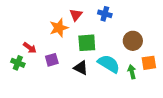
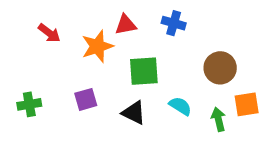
red triangle: (76, 15) -> (126, 25), turned 40
red arrow: (30, 48) -> (49, 33), moved
green cross: (18, 63) -> (29, 104), turned -32
cyan semicircle: (109, 64) -> (180, 106), size x0.6

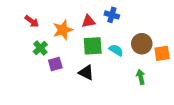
red triangle: (126, 25) -> (88, 21), moved
green cross: (29, 104) -> (40, 48), moved, turned -32
orange square: (247, 104) -> (162, 53), moved
cyan semicircle: (180, 106) -> (116, 50), moved

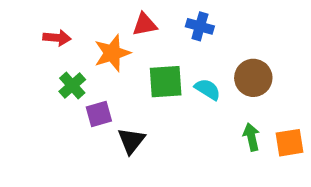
red arrow: (32, 21) -> (57, 38), turned -32
red triangle: (88, 21) -> (145, 24), moved
orange square: (162, 53) -> (290, 143), moved
black triangle: (86, 73) -> (131, 141), moved, turned 42

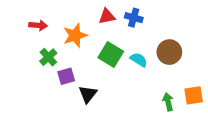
red triangle: (145, 24) -> (107, 16), moved
green square: (166, 82) -> (111, 55), turned 35
green arrow: (251, 137) -> (168, 102), moved

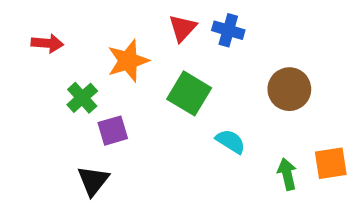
red triangle: (107, 16) -> (183, 28), turned -36
red arrow: (38, 25) -> (47, 43), moved
cyan semicircle: (139, 60) -> (230, 141), moved
black triangle: (88, 94) -> (93, 181), moved

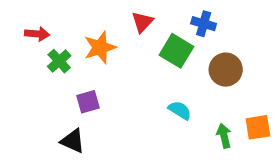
blue cross: (228, 30) -> (204, 24), moved
green square: (189, 93) -> (176, 51), moved
green cross: (82, 98) -> (59, 61), moved
black triangle: (93, 181) -> (73, 141), turned -44

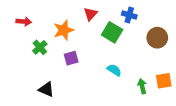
green cross: (59, 61) -> (40, 47), moved
brown circle: (226, 70) -> (157, 38), moved
purple square: (88, 102) -> (71, 58), moved

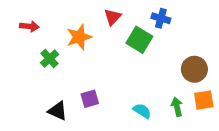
brown circle: (157, 38) -> (194, 69), moved
purple square: (71, 58) -> (90, 99), moved
cyan semicircle: (114, 70) -> (142, 111), moved

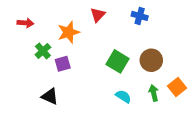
green square: (139, 40) -> (117, 61), moved
brown circle: (194, 69) -> (151, 60), moved
purple square: (90, 99) -> (63, 64), moved
orange square: (204, 100) -> (177, 87), turned -30

